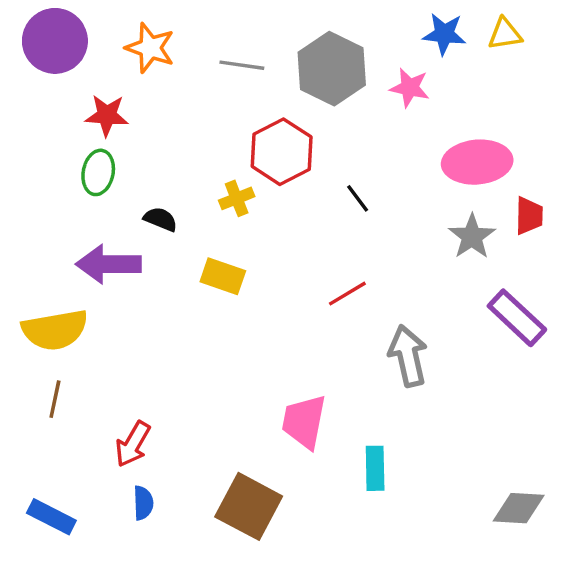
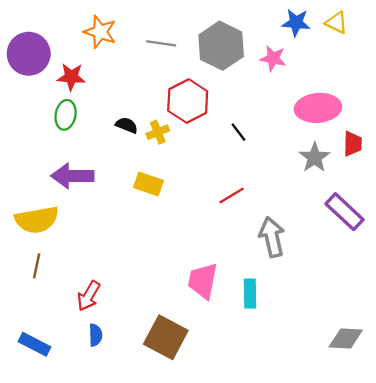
yellow triangle: (505, 34) -> (336, 23), turned 35
purple circle: (55, 41) -> (29, 54), moved
black semicircle: (160, 219) -> (127, 125), moved
cyan rectangle: (375, 468) -> (250, 294), moved

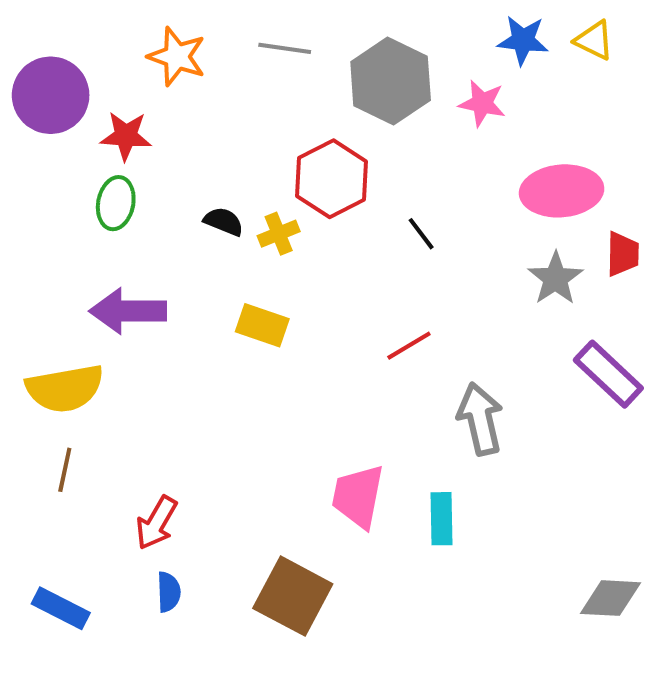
gray line: (161, 43) -> (285, 48), moved

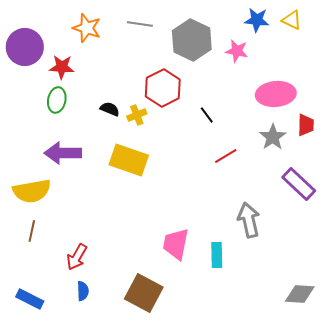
yellow rectangle: (262, 325) -> (129, 160), size x1.5
red line: (409, 346) -> (226, 156), moved
gray arrow: (480, 419) -> (249, 220), moved

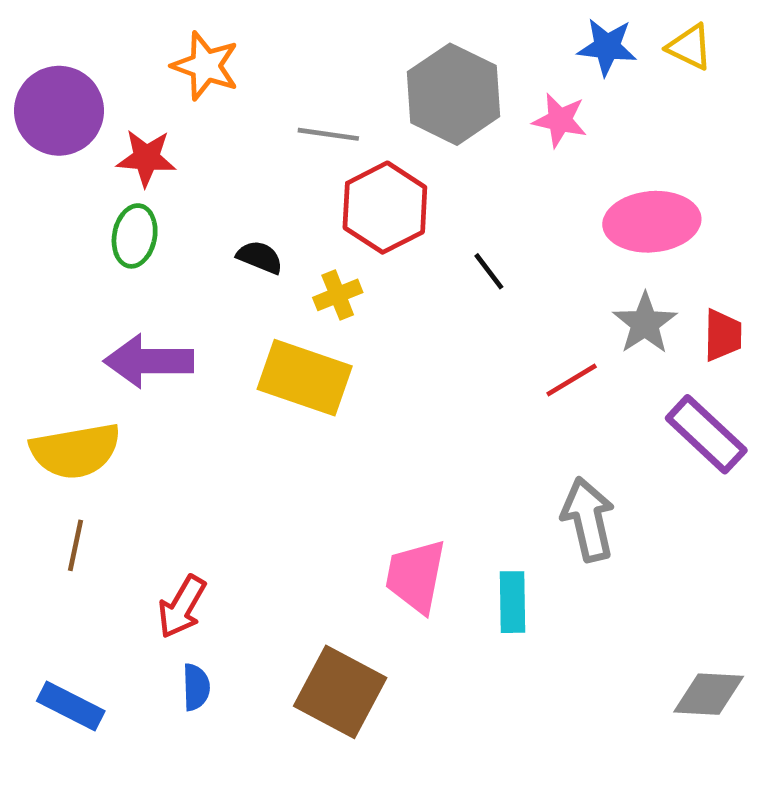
gray line: (140, 24) -> (328, 134), moved
yellow cross: (137, 115) -> (338, 295), moved
red trapezoid: (306, 125) -> (723, 335), moved
red line: (226, 156) -> (572, 380), moved

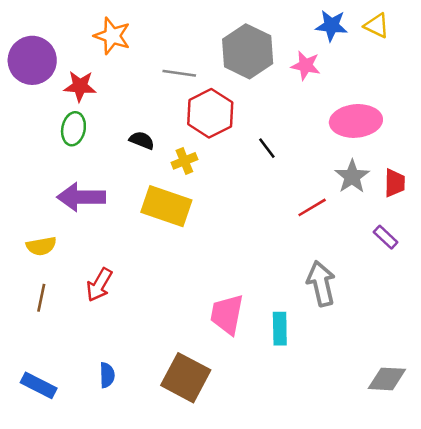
purple rectangle: (706, 434) -> (386, 237), size x0.6
yellow semicircle: (76, 451) -> (41, 246), size x0.6
red arrow: (182, 607) -> (99, 285), moved

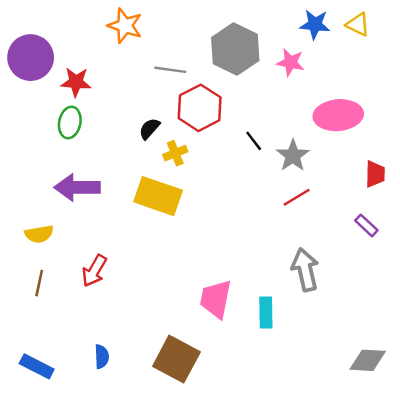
orange star: (112, 36) -> (125, 26), moved
black semicircle: (142, 140) -> (149, 129), moved, turned -70
gray star: (352, 176) -> (293, 156), moved

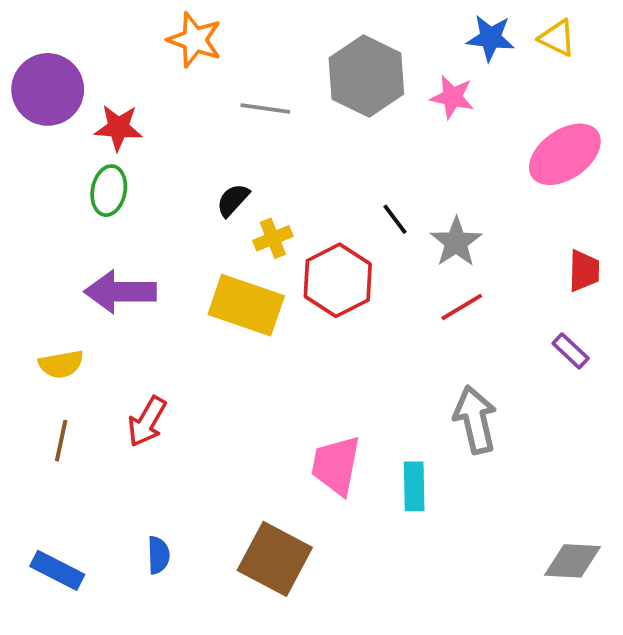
red hexagon: (200, 108) -> (338, 280), moved
pink ellipse: (338, 115) -> (565, 154), moved, turned -30

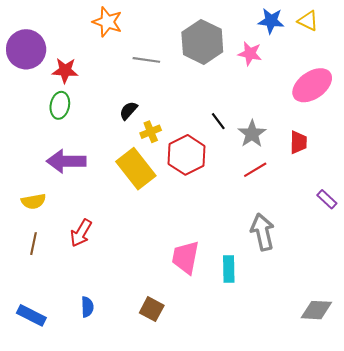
red trapezoid: (584, 271) -> (298, 142), moved
yellow rectangle: (246, 305) -> (136, 169), turned 33
purple rectangle: (571, 351) -> (327, 199), moved
brown square: (275, 559) -> (152, 309), size x0.6

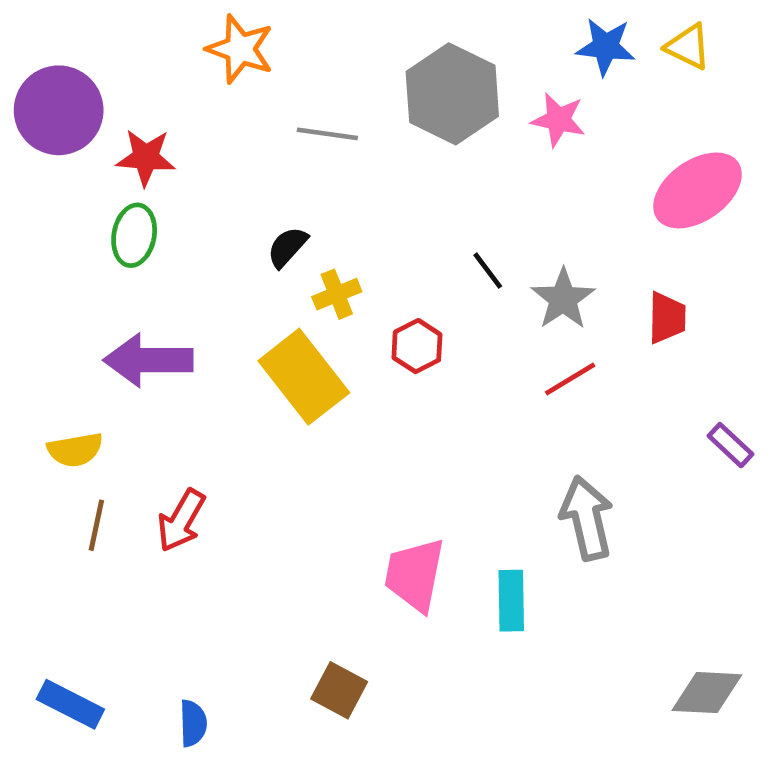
red hexagon: (187, 155) -> (417, 346), size x0.6
brown line: (33, 244) -> (96, 525), moved
blue semicircle: (87, 307) -> (193, 723), moved

